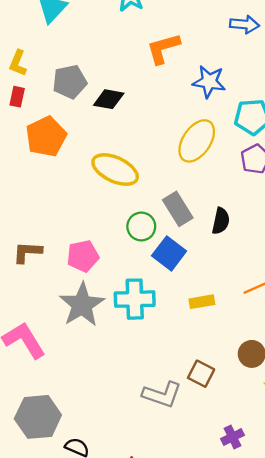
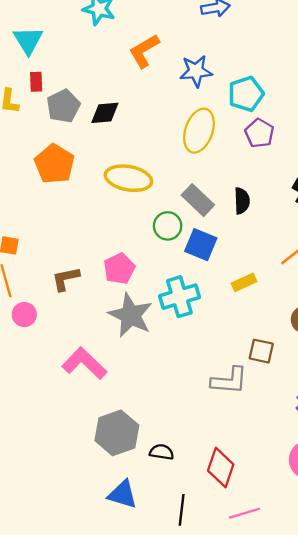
red rectangle: (17, 97) -> (36, 82), moved

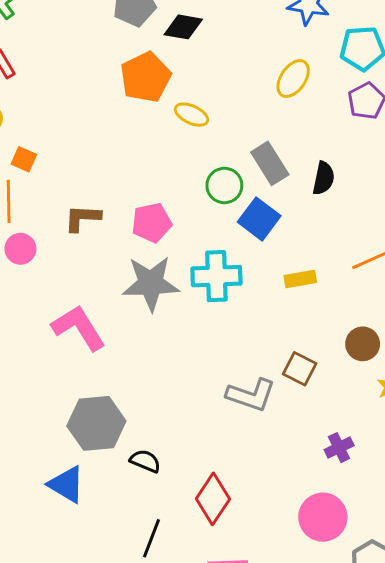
yellow ellipse: (199, 131) -> (293, 79), size x0.7
orange pentagon: (55, 164) -> (146, 77), moved
yellow ellipse: (128, 178) -> (191, 115), size x0.6
gray star: (131, 315) -> (151, 283), turned 30
blue triangle: (122, 494) -> (66, 485), moved

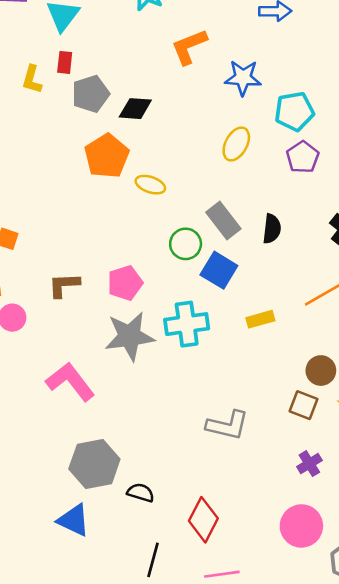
brown square: (300, 369) -> (304, 405), moved

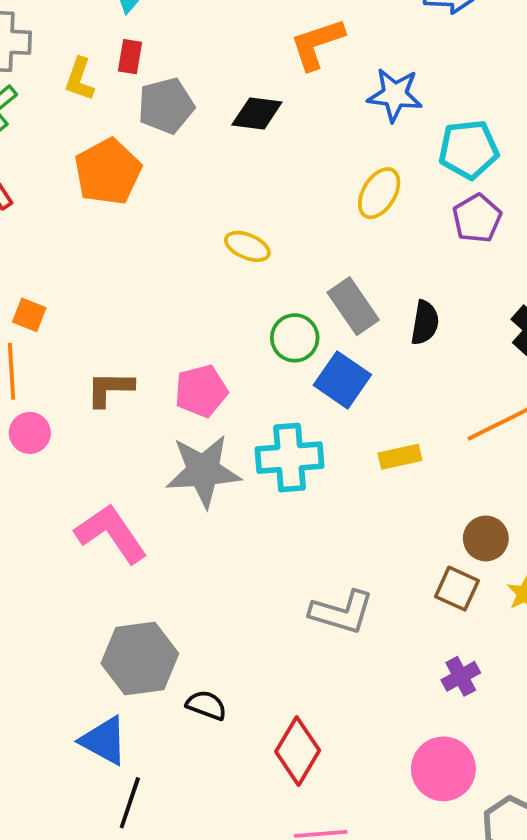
black diamond: (135, 109) -> (257, 114), moved
orange pentagon: (107, 156) -> (108, 172), moved
black line: (153, 560) -> (130, 803), moved

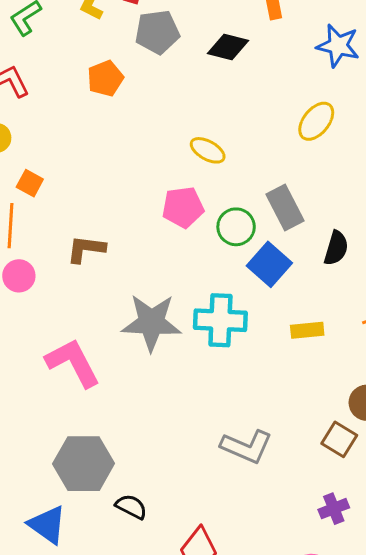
orange pentagon: (108, 172) -> (105, 78), size x0.7
black semicircle: (425, 323) -> (336, 248), moved
pink pentagon: (201, 391) -> (183, 207), moved

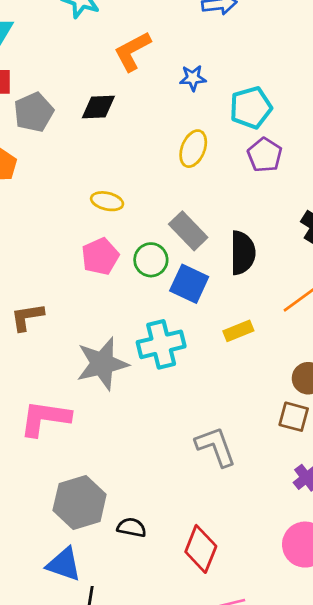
blue star: (338, 46) -> (193, 78), size x0.7
black semicircle: (336, 248) -> (243, 253), size x1.4
pink L-shape: (73, 363) -> (45, 418), turned -38
gray L-shape: (247, 447) -> (216, 447), turned -117

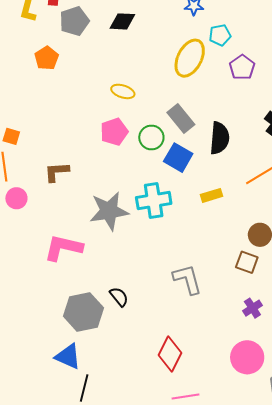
cyan pentagon: (251, 108) -> (220, 35), moved, size x0.7
yellow ellipse: (193, 149) -> (190, 58), size x1.4
black semicircle: (132, 527) -> (119, 297), moved, turned 35

